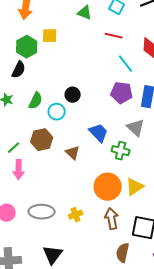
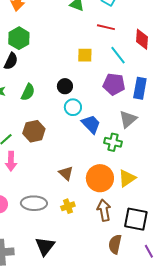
yellow square: (50, 36) -> (85, 55), moved
cyan circle: (57, 112) -> (73, 107), moved
gray triangle: (136, 128) -> (128, 119), turned 36
brown triangle: (73, 153) -> (66, 173), moved

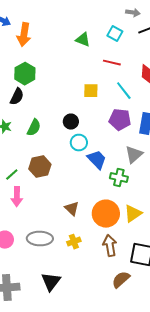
brown semicircle: (115, 244) -> (121, 280), turned 36

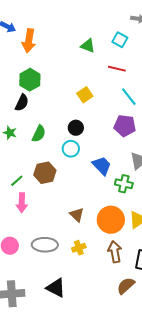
yellow square: (91, 91) -> (85, 95), moved, turned -35
cyan circle: (79, 143) -> (71, 149), moved
black triangle: (51, 282) -> (56, 288), turned -40

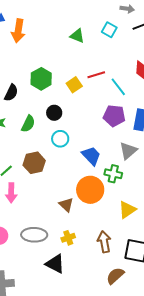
red line: (117, 69) -> (96, 75), moved, turned -30
green hexagon: (30, 80) -> (41, 79), moved
black circle: (76, 128) -> (54, 113), moved
orange circle: (111, 220) -> (90, 190), moved
black triangle: (56, 288) -> (55, 264), moved

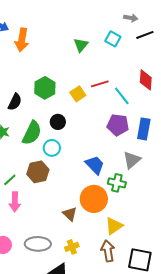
green triangle: (77, 36) -> (81, 45), turned 49
green semicircle: (28, 124) -> (32, 133), size x1.4
cyan circle: (60, 139) -> (52, 148), moved
yellow triangle: (127, 210) -> (114, 226), moved

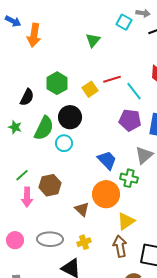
cyan square: (113, 39) -> (124, 22), moved
black circle: (58, 122) -> (70, 117), size x1.5
brown hexagon: (38, 172) -> (50, 185), moved

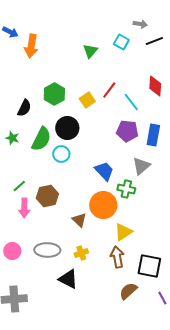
cyan square: (124, 22) -> (121, 42), moved
red line: (112, 79) -> (109, 90), turned -36

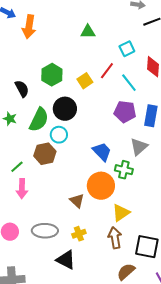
cyan square: (121, 42) -> (127, 49), moved, turned 35
green triangle: (90, 51) -> (88, 32), turned 49
black semicircle: (24, 108) -> (22, 89), turned -54
brown hexagon: (47, 196) -> (45, 154), moved

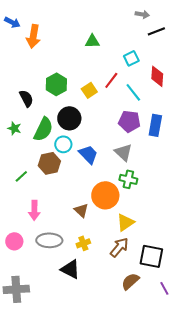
gray triangle: (139, 147) -> (123, 152), moved, turned -36
blue trapezoid: (102, 152) -> (88, 154), moved
pink arrow: (22, 189) -> (34, 210), moved
brown arrow: (115, 238) -> (119, 247), turned 50

